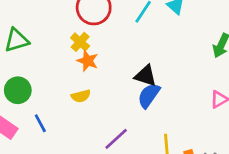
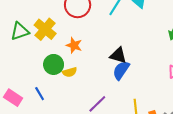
yellow cross: (80, 42) -> (45, 29), moved, size x1.5
green circle: (18, 90) -> (54, 64), moved

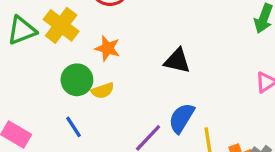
blue semicircle: (121, 70) -> (181, 118), moved
blue line: (40, 94) -> (73, 127), moved

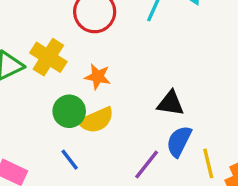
black triangle: (177, 61) -> (171, 103), moved
yellow semicircle: (103, 91) -> (96, 120), size x1.5

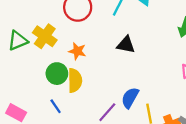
black triangle: (171, 103) -> (126, 45), moved
yellow semicircle: (96, 120) -> (75, 80), turned -70

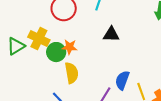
green circle: (57, 74) -> (56, 52), moved

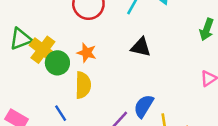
yellow cross: (39, 39) -> (43, 50), moved
green circle: (56, 52) -> (57, 63), moved

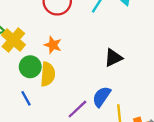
black triangle: (141, 47) -> (113, 58), moved, turned -42
green circle: (57, 63) -> (30, 67), moved

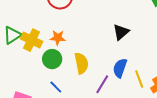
orange star: (53, 45) -> (58, 38), moved
yellow semicircle: (48, 74) -> (81, 63), moved

